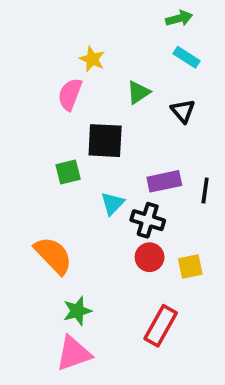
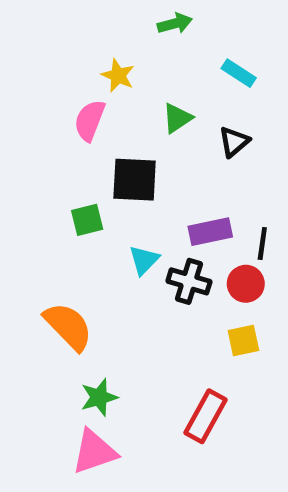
green arrow: (179, 18) -> (175, 23), moved
black triangle: (183, 111) -> (234, 142), turned 30
red circle: (150, 257) -> (246, 284), moved

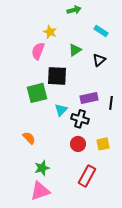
green square: (87, 220) -> (37, 93), size x1.5
red circle: (246, 284) -> (78, 144), moved
orange semicircle: (68, 326) -> (29, 138), size x0.6

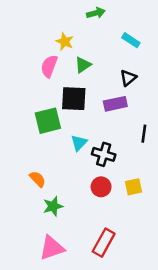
green triangle: (75, 50) -> (83, 65), moved
purple rectangle: (89, 98) -> (115, 104), moved
green star: (42, 168) -> (53, 206), moved
red rectangle: (87, 176) -> (104, 243), moved

